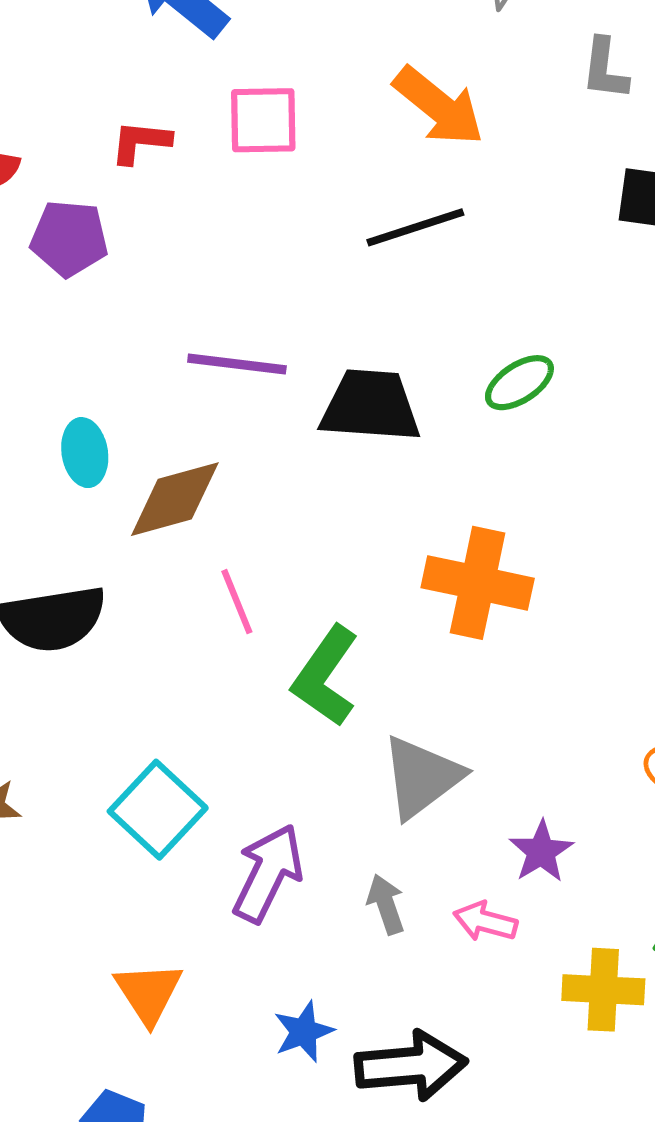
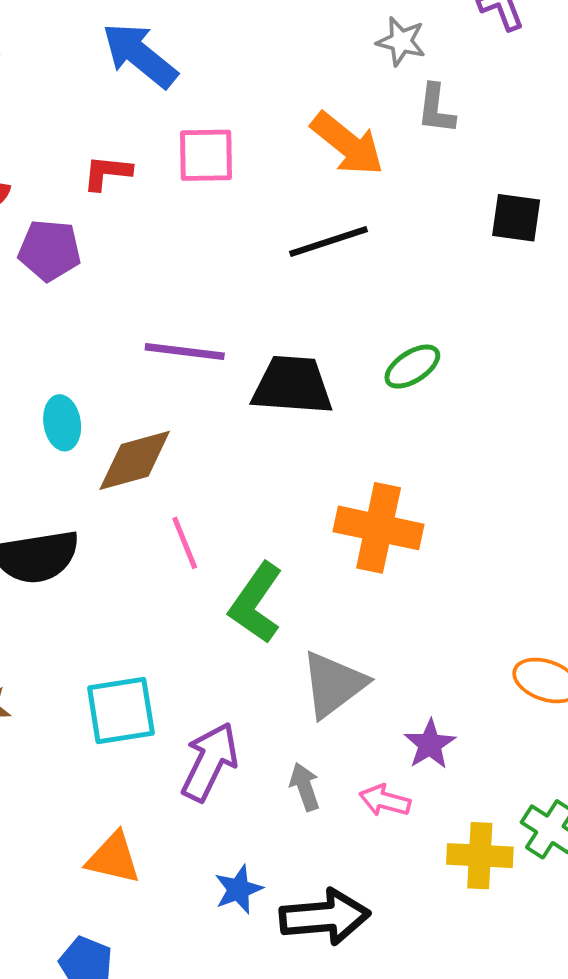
gray L-shape: (605, 69) -> (436, 109), moved
cyan square: (158, 810) -> (121, 710), turned 38
orange triangle: (148, 993) -> (113, 858), turned -44

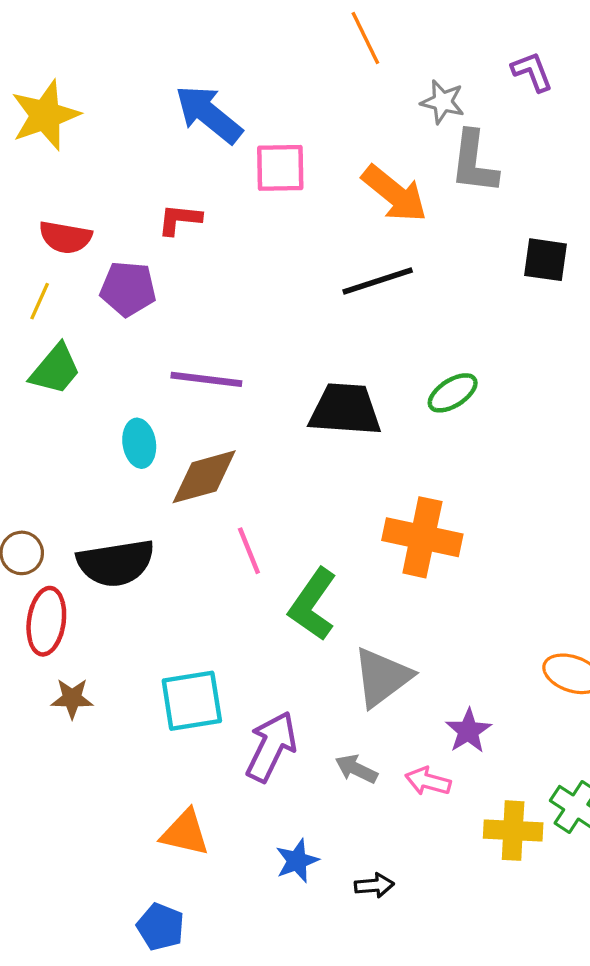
gray L-shape: (436, 109) -> (474, 162), size x1.4
pink square: (206, 155) -> (280, 168), moved
purple line: (185, 352) -> (206, 379), moved
gray arrow: (305, 787) -> (356, 769), turned -45
black arrow: (325, 917) -> (374, 885), size x0.5

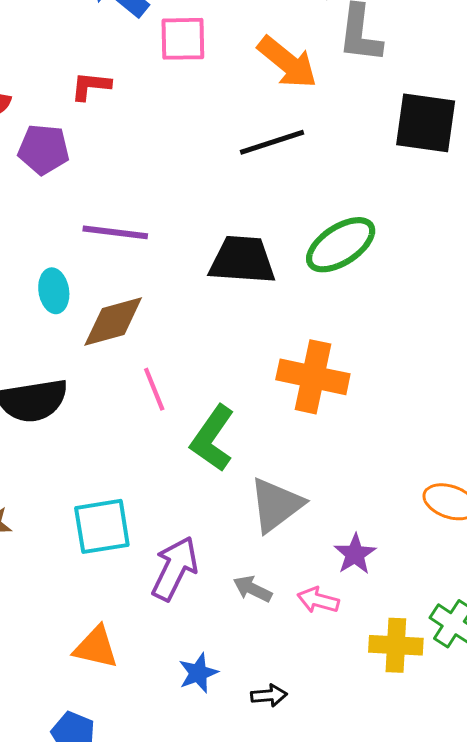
black square: (546, 260) -> (426, 123), size x1.5
green ellipse: (453, 393) -> (341, 245), size x1.5

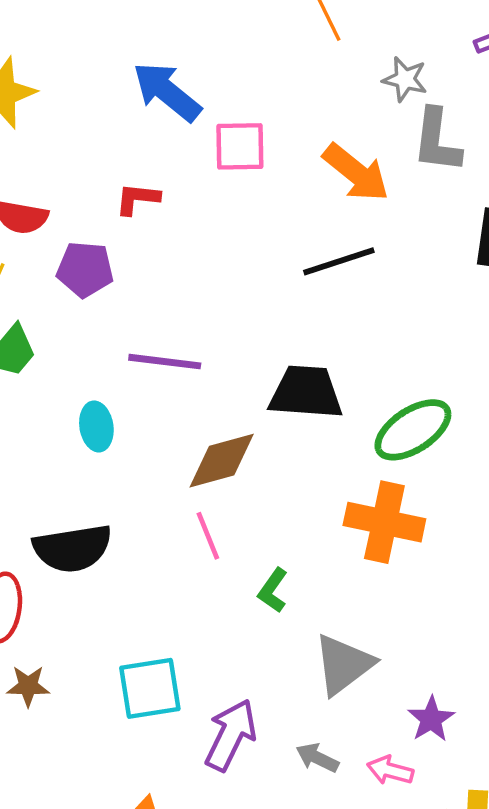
green ellipse: (341, 245) -> (413, 430), moved
brown diamond: (113, 322) -> (222, 461), moved
green L-shape: (213, 438) -> (273, 590), size x0.6

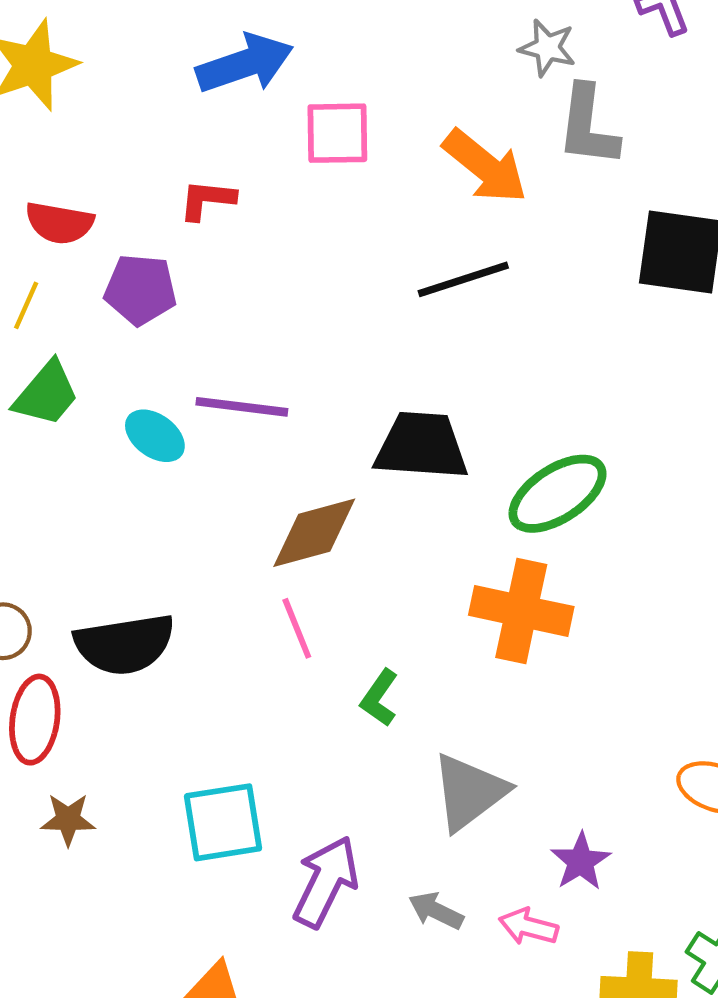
blue arrow: (167, 92) -> (245, 64), turned 122
cyan ellipse: (96, 426) -> (155, 436), moved, turned -45

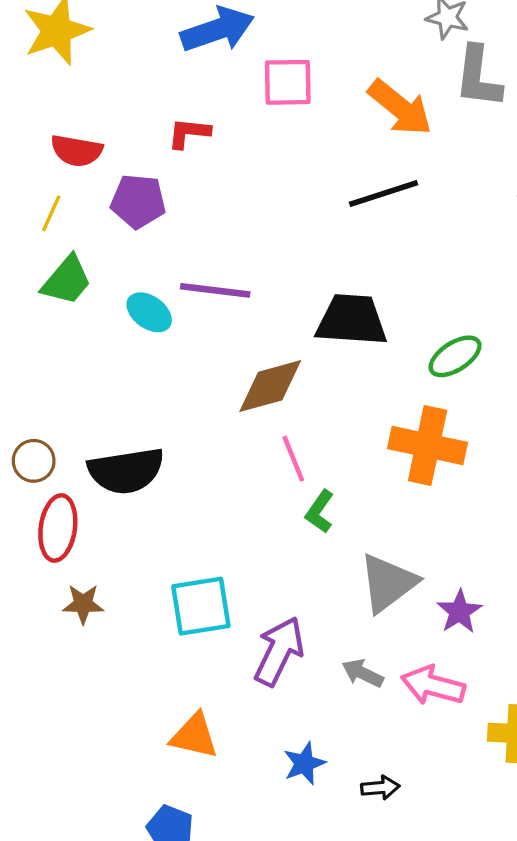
green ellipse: (557, 494) -> (455, 356), size x0.7
pink line: (297, 628) -> (293, 459), moved
purple star: (581, 861) -> (459, 612), moved
pink arrow: (529, 927) -> (433, 685), size x1.4

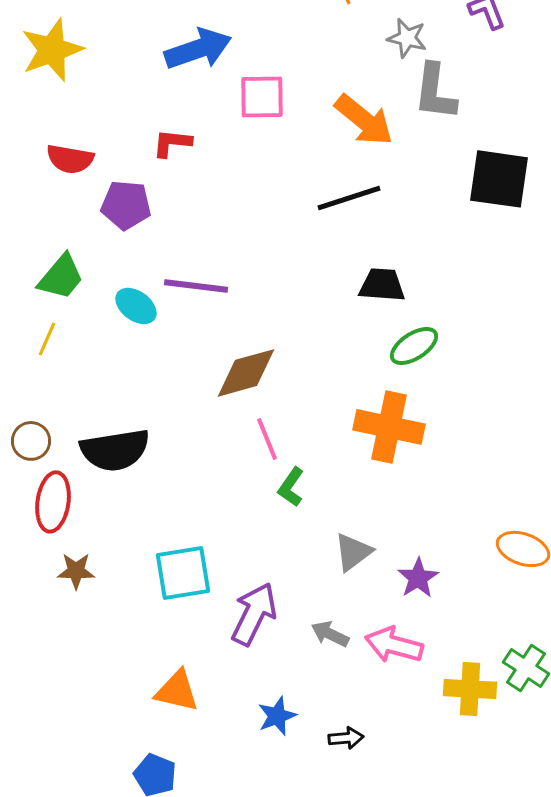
yellow line: (51, 213) -> (47, 339), moved
black trapezoid: (352, 320) -> (382, 285), moved, size x0.7
gray triangle: (388, 583) -> (353, 552), size x0.7

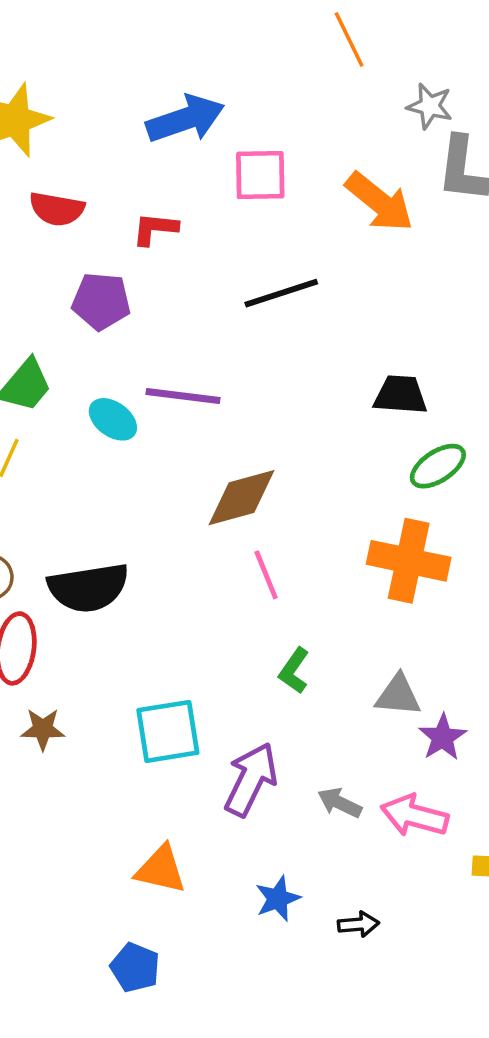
red semicircle: (70, 159) -> (57, 209), moved
black line: (349, 198) -> (281, 293), moved
green L-shape: (291, 487) -> (294, 671), moved
gray triangle: (353, 552) -> (398, 695), moved, turned 42

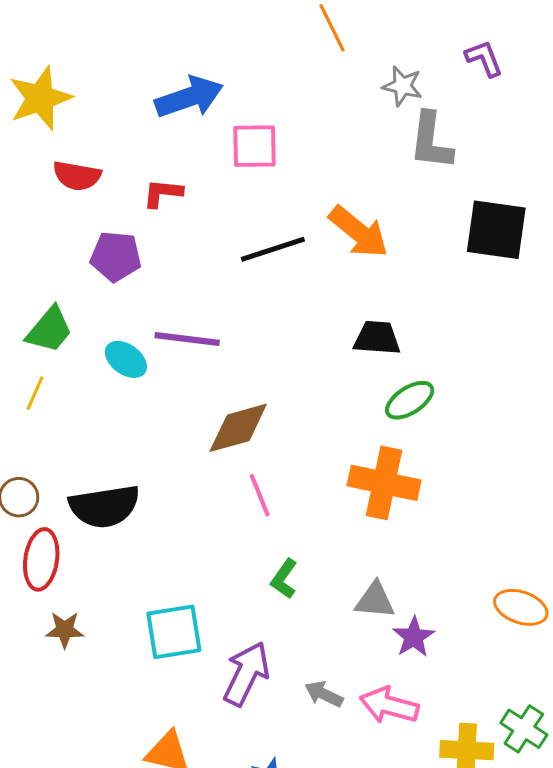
orange arrow: (379, 202) -> (359, 232), moved

